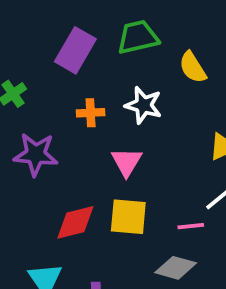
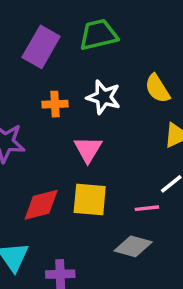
yellow semicircle: (193, 67) -> (157, 88), moved

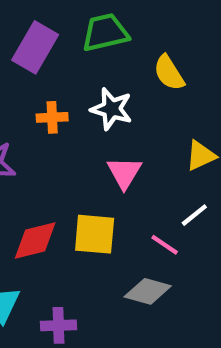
yellow semicircle: (157, 88) -> (169, 73), moved
pink triangle: (88, 149) -> (124, 173), moved
pink line: (147, 208) -> (165, 245), turned 40

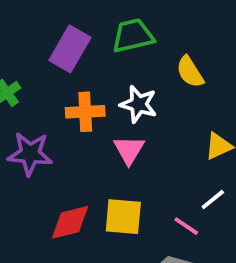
orange cross: (52, 117) -> (85, 112), size x1.4
pink triangle: (124, 173) -> (129, 150), moved

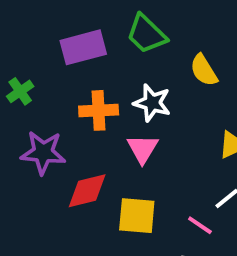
green trapezoid: (133, 36) -> (146, 34), turned -123
purple rectangle: (70, 49) -> (83, 47), turned 45
red diamond: (70, 222) -> (87, 191), moved

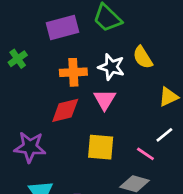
yellow semicircle: (204, 70) -> (143, 57), moved
purple star: (43, 153) -> (30, 147), moved
red diamond: (87, 191) -> (65, 110), moved

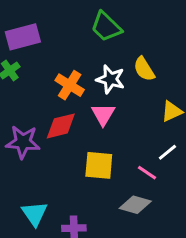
purple rectangle: (63, 27) -> (23, 37), moved
orange cross: (73, 72) -> (70, 85), turned 35
purple star: (30, 147) -> (23, 142), moved

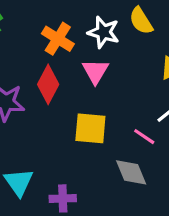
red diamond: (61, 126) -> (48, 84), turned -48
gray diamond: (135, 205) -> (131, 172), turned 52

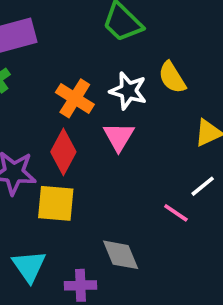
yellow square: (90, 128) -> (56, 203), moved
gray diamond: (131, 172) -> (121, 255), moved

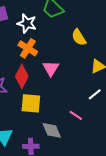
white star: (128, 91) -> (27, 23), moved
yellow square: (56, 203) -> (31, 103), moved
pink line: (176, 213) -> (76, 115), moved

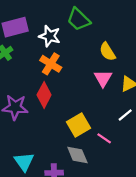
pink triangle: (51, 68) -> (103, 78), moved
yellow square: (31, 103) -> (79, 125), moved, turned -35

